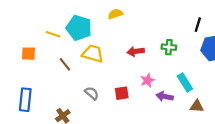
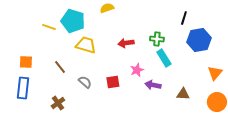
orange square: (29, 54) -> (26, 62), moved
brown line: (65, 64) -> (60, 67), moved
cyan rectangle: (185, 82) -> (164, 58), moved

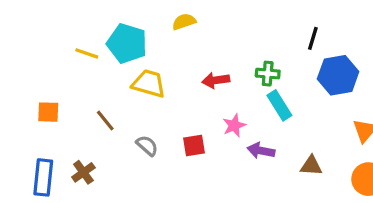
blue rectangle: (23, 88) -> (43, 177), moved
brown cross: (58, 103) -> (83, 172), moved

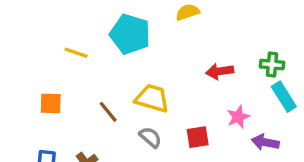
yellow line: (87, 53) -> (76, 53), moved
yellow trapezoid: (149, 84) -> (152, 98), moved

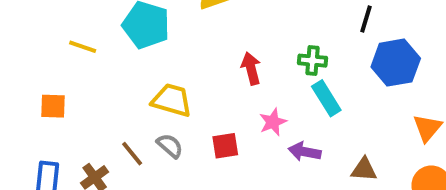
red arrow: (220, 71) -> (251, 68), turned 84
brown line: (108, 112) -> (132, 154), moved

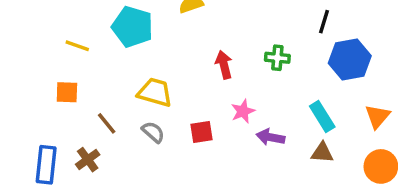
cyan rectangle: (326, 98) -> (322, 116), moved
orange square: (53, 106) -> (67, 92), moved
brown line: (132, 154) -> (107, 123), moved

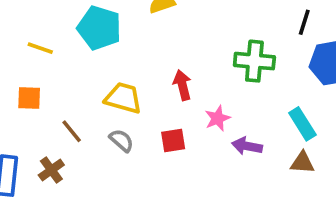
green cross: (277, 58) -> (254, 61), size x1.5
red arrow: (224, 65) -> (182, 85), moved

